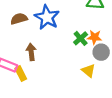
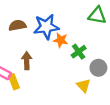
blue star: (47, 17) -> (46, 27), turned 30
orange star: (94, 37) -> (61, 40), moved

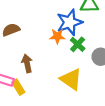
blue star: (46, 27) -> (70, 22), moved
yellow triangle: (84, 85) -> (71, 79), moved, size x1.5

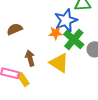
green cross: (78, 44) -> (74, 39), size x1.5
yellow triangle: (71, 79) -> (59, 63), moved

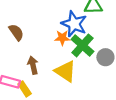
blue star: (66, 20) -> (74, 24), turned -30
brown semicircle: (15, 29) -> (16, 32), turned 77

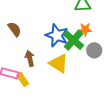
blue star: (74, 24) -> (57, 35), moved
orange star: (62, 38) -> (85, 29), moved

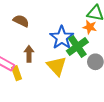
brown semicircle: (14, 29) -> (21, 21), turned -42
orange star: (85, 29) -> (90, 27), moved

